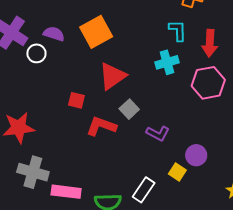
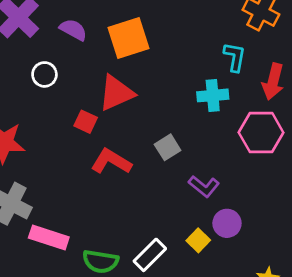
white circle: (36, 53) -> (44, 74), moved
red triangle: (112, 76) -> (116, 93), moved
gray square: (129, 109) -> (168, 147), moved
purple L-shape: (158, 133) -> (204, 186), moved

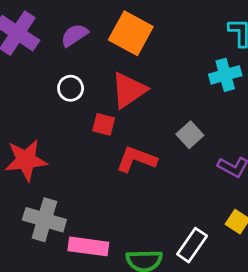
purple semicircle: (73, 30) -> (74, 35), turned -52
orange square: (128, 38) -> (131, 33), turned -33
white circle: (44, 74) -> (71, 88), moved

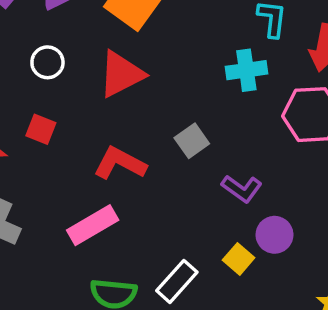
red square: (104, 124) -> (41, 129), moved
pink rectangle: (88, 246) -> (93, 225), moved, turned -45

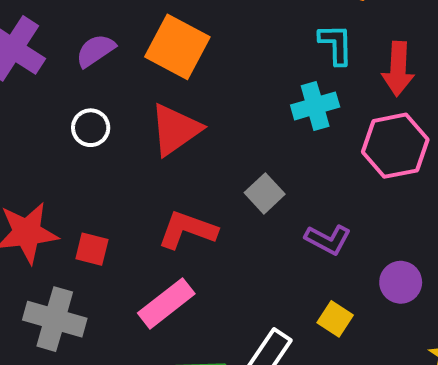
red square: (41, 129) -> (92, 249), moved
purple circle: (274, 235) -> (401, 282), moved

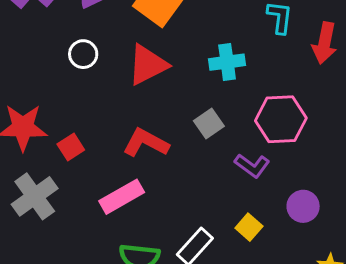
cyan cross: (315, 106) -> (227, 62), moved
pink hexagon: (395, 146) -> (281, 119), moved
red square: (92, 249) -> (71, 147), turned 35
gray cross: (55, 319) -> (35, 196), turned 30

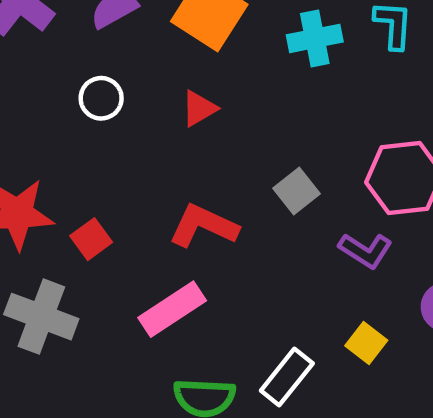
cyan cross: (227, 62) -> (315, 38), moved
red triangle: (148, 65) -> (199, 108), size x0.6
gray cross: (35, 196) -> (41, 317), turned -30

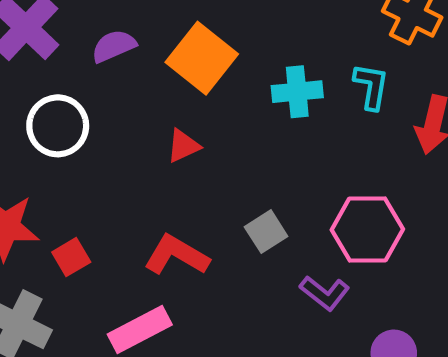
white circle: (101, 98) -> (58, 126), moved, size x1.5

